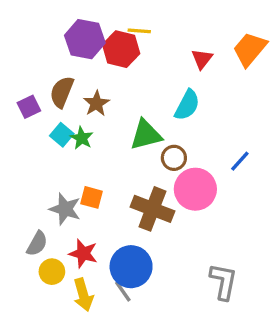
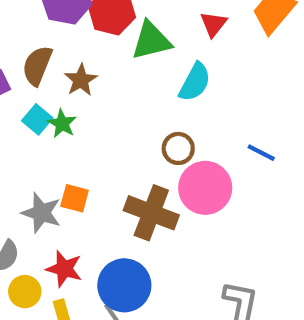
green triangle: (146, 135) -> (151, 41), moved
blue line: (240, 161) -> (261, 153), turned 75

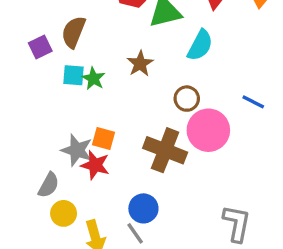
brown star: (81, 80) -> (140, 64), moved
cyan square: (37, 119) -> (74, 75), turned -35
red star: (64, 269) -> (95, 165), moved
blue circle: (124, 285) -> (143, 208), size x0.7

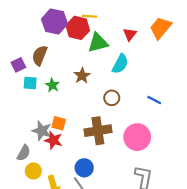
cyan square: (74, 75) -> (30, 83), moved
pink circle: (208, 130) -> (137, 137), moved
brown cross: (165, 150) -> (98, 131), turned -30

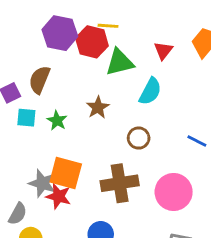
orange square: (59, 123) -> (66, 173), size x1.6

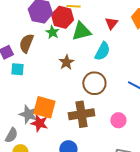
green star: (57, 121) -> (52, 32), moved
brown circle: (139, 138) -> (94, 83), size x1.5
pink circle: (174, 192) -> (118, 120), size x0.6

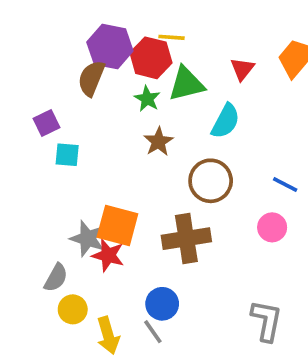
green star: (52, 32) -> (147, 99), moved
brown semicircle: (26, 43) -> (91, 78), moved
pink circle: (118, 120) -> (272, 227), moved

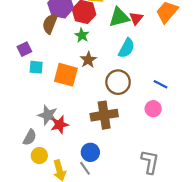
green triangle: (186, 84) -> (119, 17), moved
orange square: (117, 226) -> (66, 75), moved
red star: (108, 255) -> (60, 125), turned -30

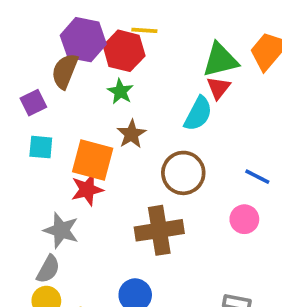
green triangle: (119, 17) -> (220, 60), moved
red triangle: (136, 18) -> (218, 88), moved
purple square: (24, 49) -> (33, 103), moved
red star: (60, 125) -> (87, 190), moved
gray semicircle: (30, 137) -> (48, 269), moved

